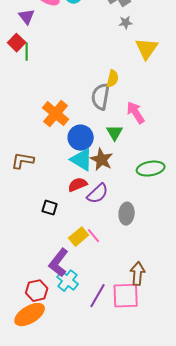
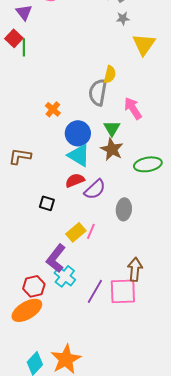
orange cross: (56, 114) -> (53, 109), size x0.6
brown star: (102, 160) -> (112, 149), moved
pink line: (94, 236) -> (91, 231), turned 63

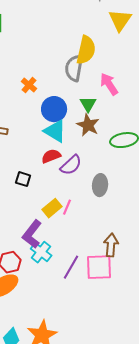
yellow semicircle: (110, 74) -> (86, 50), size x1.6

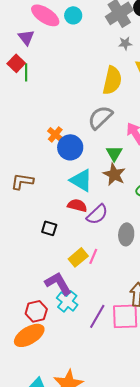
yellow semicircle: (86, 50) -> (112, 80), moved
gray semicircle: (74, 68) -> (100, 117), turned 36
blue circle: (54, 109) -> (70, 147), moved
red semicircle: (51, 156) -> (77, 205), turned 36
purple L-shape: (32, 234) -> (58, 283), turned 112

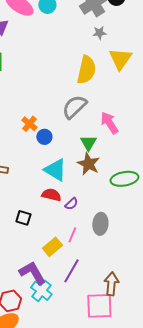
blue circle: (70, 147) -> (44, 137), size x0.6
purple semicircle: (97, 214) -> (71, 204), size x0.6
pink line: (93, 256) -> (72, 235), moved
purple line: (97, 316) -> (71, 271), moved

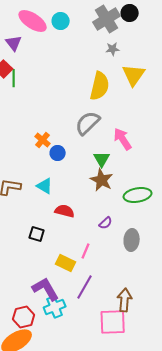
cyan triangle: (55, 170) -> (45, 186), moved, size x0.7
purple semicircle: (71, 204) -> (106, 223), moved
gray ellipse: (100, 224) -> (132, 240), moved
yellow rectangle: (52, 247) -> (66, 263), turned 66
cyan cross: (41, 291) -> (55, 307), turned 30

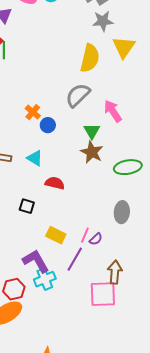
gray star: (113, 49) -> (103, 21), size x1.5
purple semicircle: (106, 223) -> (96, 239), moved
pink line: (86, 251) -> (85, 235), moved

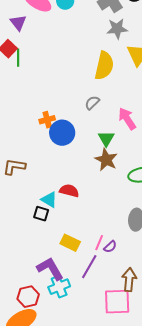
gray semicircle: (78, 95) -> (92, 103), size x0.6
orange cross: (33, 112) -> (47, 120), turned 35
blue circle: (48, 125) -> (62, 133), size x1.6
cyan triangle: (35, 158) -> (49, 200), moved

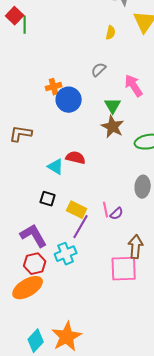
yellow semicircle: (104, 66) -> (111, 33), size x0.5
black square: (41, 214) -> (48, 199), moved
pink line: (99, 243) -> (106, 210), turned -35
purple line: (89, 267) -> (81, 227), moved
purple L-shape: (50, 269) -> (34, 236), moved

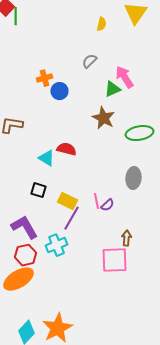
blue circle: (69, 100) -> (60, 91), size x0.7
green triangle: (113, 106) -> (112, 89), moved, turned 36
brown arrow: (136, 247) -> (126, 238), size x0.7

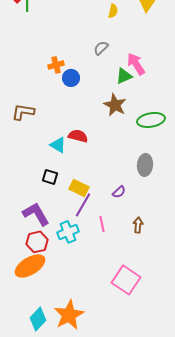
pink line: (96, 201) -> (102, 224), moved
pink square: (114, 260) -> (126, 280), moved, turned 36

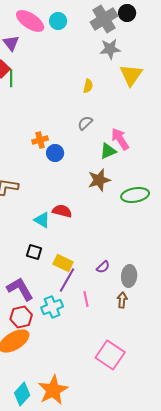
yellow semicircle: (113, 11) -> (88, 86), moved
brown star: (115, 105) -> (99, 180), turned 30
gray ellipse: (145, 165) -> (129, 276), moved

